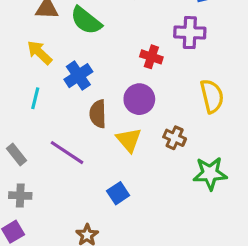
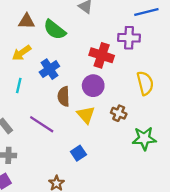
yellow arrow: (40, 53) -> (22, 53), turned -78
red cross: (151, 57) -> (102, 55), size x1.5

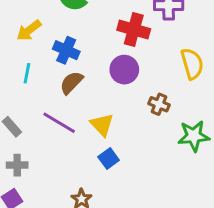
blue cross: (49, 69) -> (66, 50), turned -30
brown semicircle: (64, 96) -> (71, 83), moved, turned 48
yellow triangle: (86, 115) -> (102, 125), moved

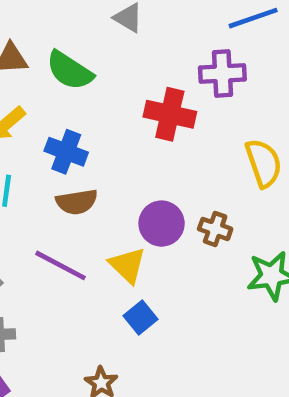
purple circle: (124, 70) -> (162, 224), moved
brown semicircle: (71, 83) -> (77, 202), turned -140

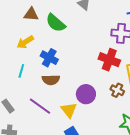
red cross: (170, 114) -> (109, 60), moved
brown cross: (215, 229) -> (117, 90), moved

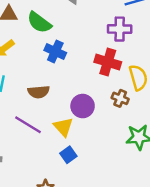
blue cross: (49, 58) -> (55, 52), moved

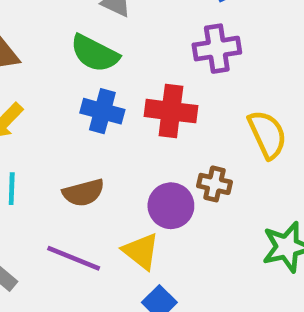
green semicircle: (39, 22) -> (95, 53), moved
red cross: (108, 62) -> (171, 111), moved
brown cross: (120, 98) -> (214, 184), moved

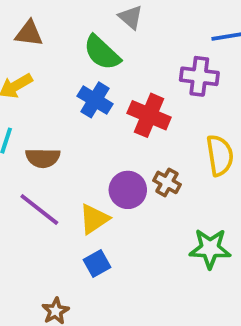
brown semicircle: (83, 193) -> (43, 158), moved
yellow triangle: (141, 251) -> (94, 219), turned 32

